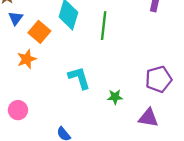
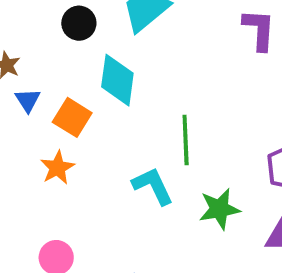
green line: (104, 26) -> (186, 140), moved
green star: (115, 97) -> (219, 209), size x1.5

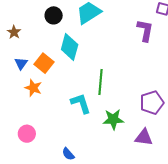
blue triangle: (28, 100) -> (21, 63), moved
orange star: (57, 168) -> (33, 88), turned -30

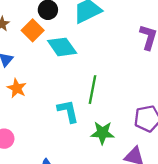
cyan diamond: (70, 47) -> (62, 47), turned -56
orange square: (44, 63) -> (33, 30), moved

